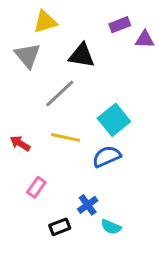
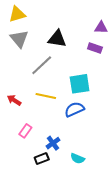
yellow triangle: (45, 22) -> (17, 14), moved
purple rectangle: (120, 25) -> (95, 48), moved, turned 40
cyan square: (114, 120) -> (80, 84), turned 30
blue cross: (88, 205) -> (53, 143), moved

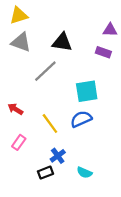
gray triangle: (19, 39) -> (21, 42), turned -30
yellow line: (46, 96) -> (50, 123), moved, turned 42
pink rectangle: (25, 131) -> (19, 142), moved

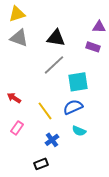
gray line: (45, 71) -> (54, 65), moved
black rectangle: (45, 173) -> (41, 164), moved
cyan semicircle: (84, 173) -> (79, 131), moved

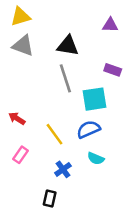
purple triangle: (99, 27) -> (110, 25), moved
purple rectangle: (93, 47) -> (113, 70), moved
gray line: (54, 65) -> (65, 78), turned -65
black rectangle: (41, 164) -> (50, 198), turned -56

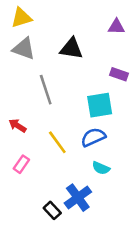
gray line: (65, 78) -> (46, 90), moved
blue cross: (63, 169) -> (78, 198), moved, size x1.5
black rectangle: (50, 198) -> (52, 210), turned -56

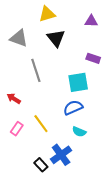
yellow triangle: (21, 18) -> (47, 14), moved
black triangle: (71, 49) -> (56, 38), turned 42
yellow line: (57, 142) -> (41, 124), moved

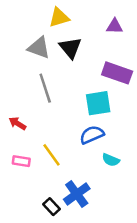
gray triangle: (19, 38) -> (39, 48), moved
purple rectangle: (93, 58) -> (117, 73), size x1.6
pink rectangle: (17, 129) -> (21, 161), turned 64
cyan semicircle: (79, 132) -> (111, 160), moved

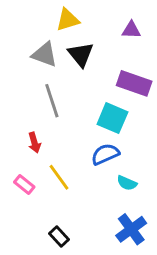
cyan square: (98, 103) -> (112, 118), turned 32
red arrow: (17, 123) -> (34, 143), moved, turned -138
pink rectangle: (21, 161) -> (24, 184), turned 30
blue cross: (77, 194) -> (131, 229), moved

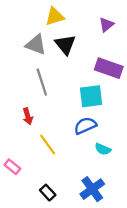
purple triangle: (131, 30) -> (106, 25), turned -42
cyan square: (112, 118) -> (91, 96), turned -30
pink rectangle: (24, 184) -> (12, 167), moved
blue cross: (131, 229) -> (92, 189), moved

